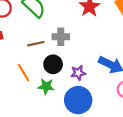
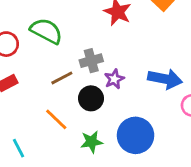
purple star: (78, 73) -> (114, 79), moved
green star: (46, 86) -> (91, 142), moved

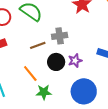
purple star: (114, 79) -> (75, 61), moved
green star: (91, 142) -> (44, 92), moved

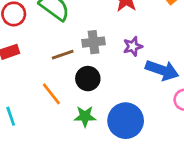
purple star: (75, 61) -> (133, 46), moved
green star: (44, 92) -> (85, 116), moved

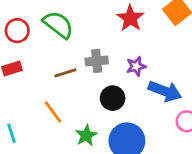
black circle: (88, 79) -> (113, 98), moved
green star: (85, 116) -> (86, 135), turned -30

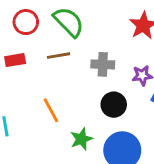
brown line: (65, 73) -> (59, 56), moved

